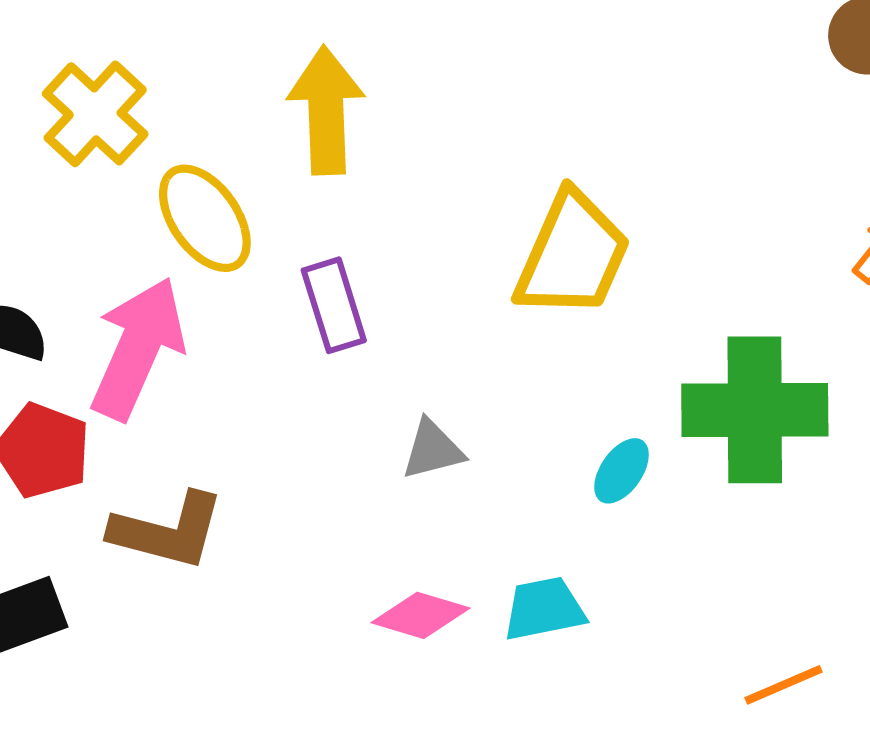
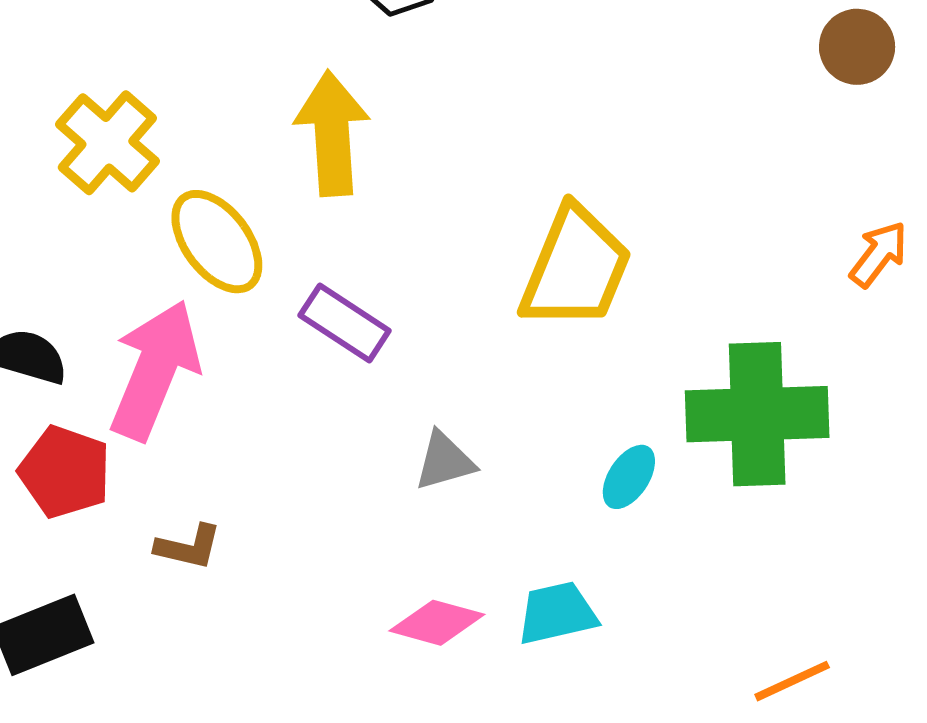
purple rectangle: (334, 305) -> (345, 323), turned -38
brown L-shape: (167, 531) -> (188, 547), size x0.6

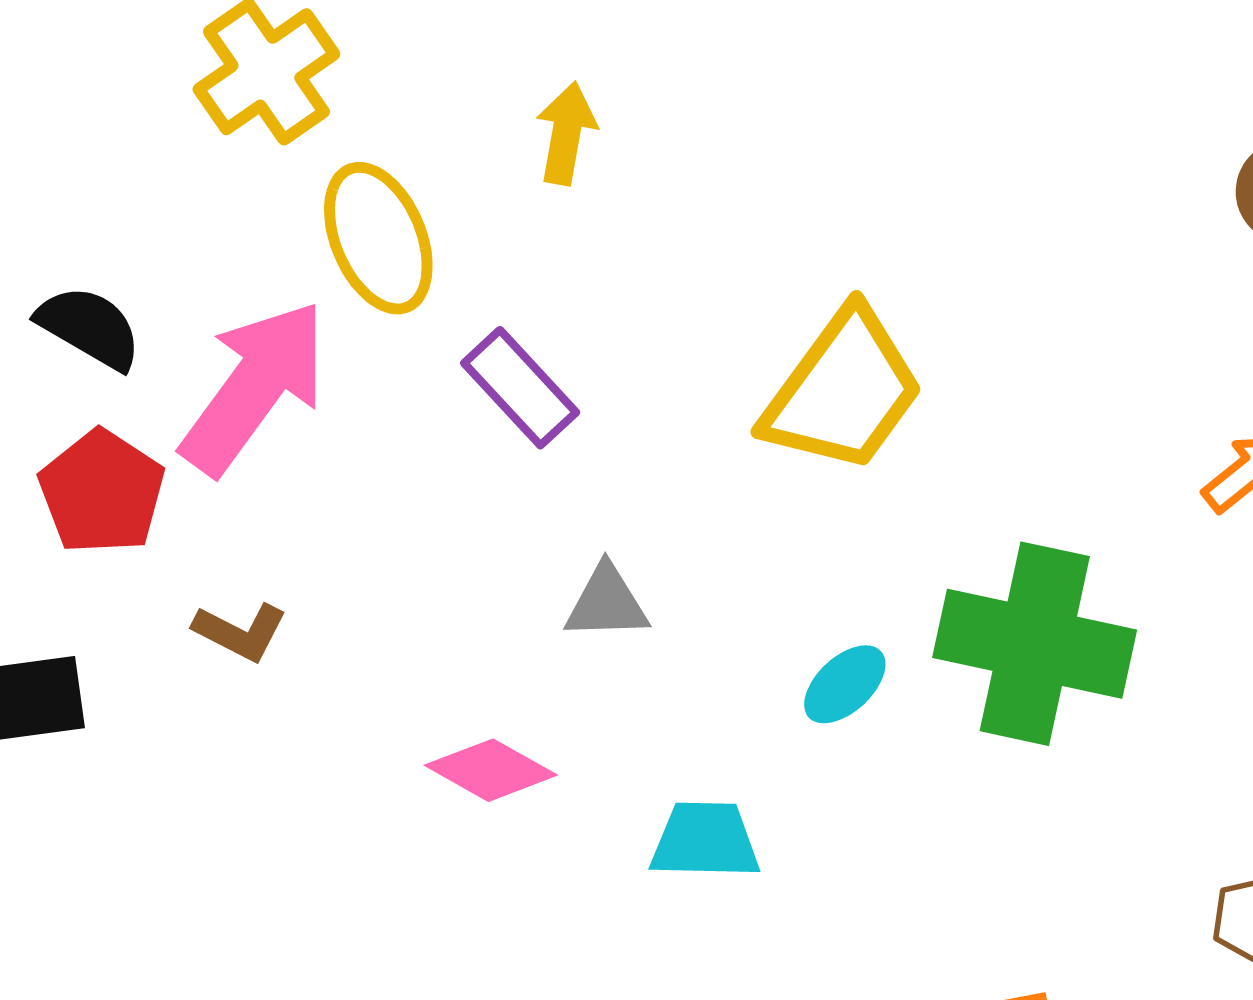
yellow arrow: (332, 133) -> (566, 133), size x0.6
pink diamond: (437, 623) -> (491, 770), moved

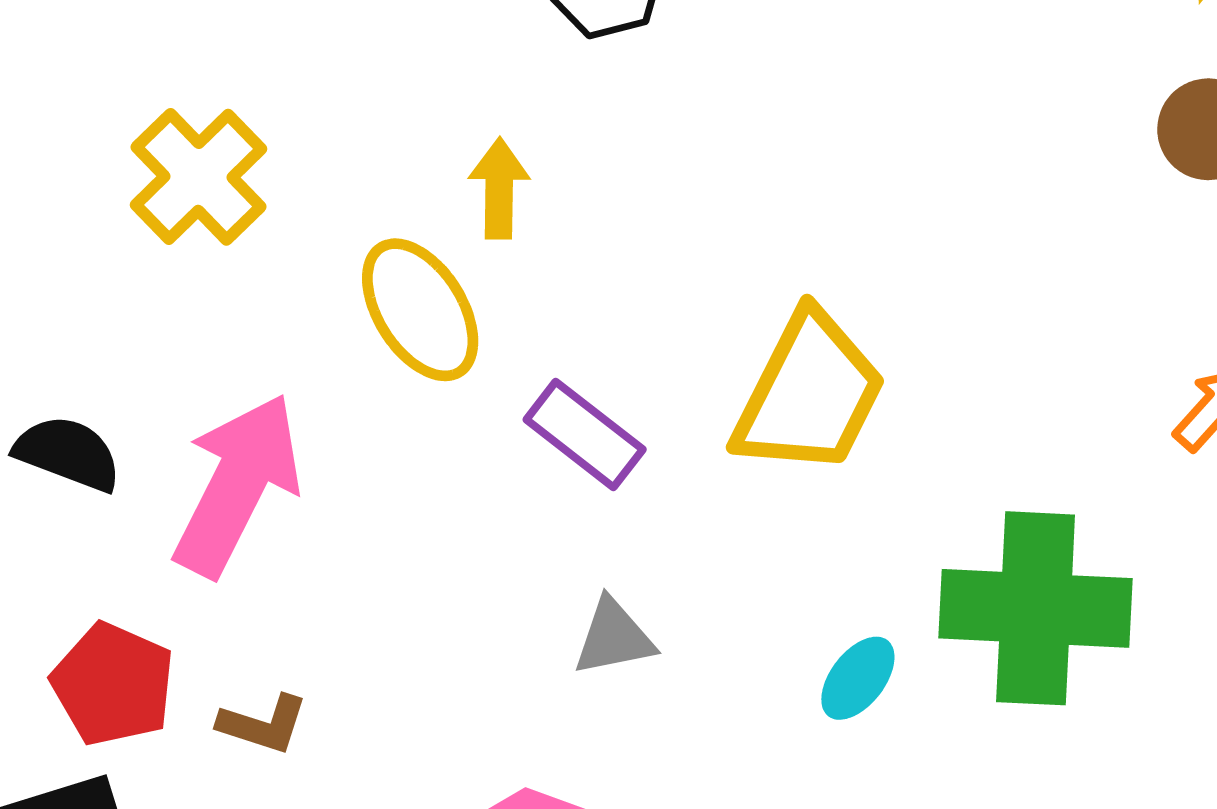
yellow ellipse: (378, 238) -> (420, 310), moved
purple rectangle: (520, 388) -> (585, 434), moved
red pentagon: (102, 492) -> (113, 684), moved

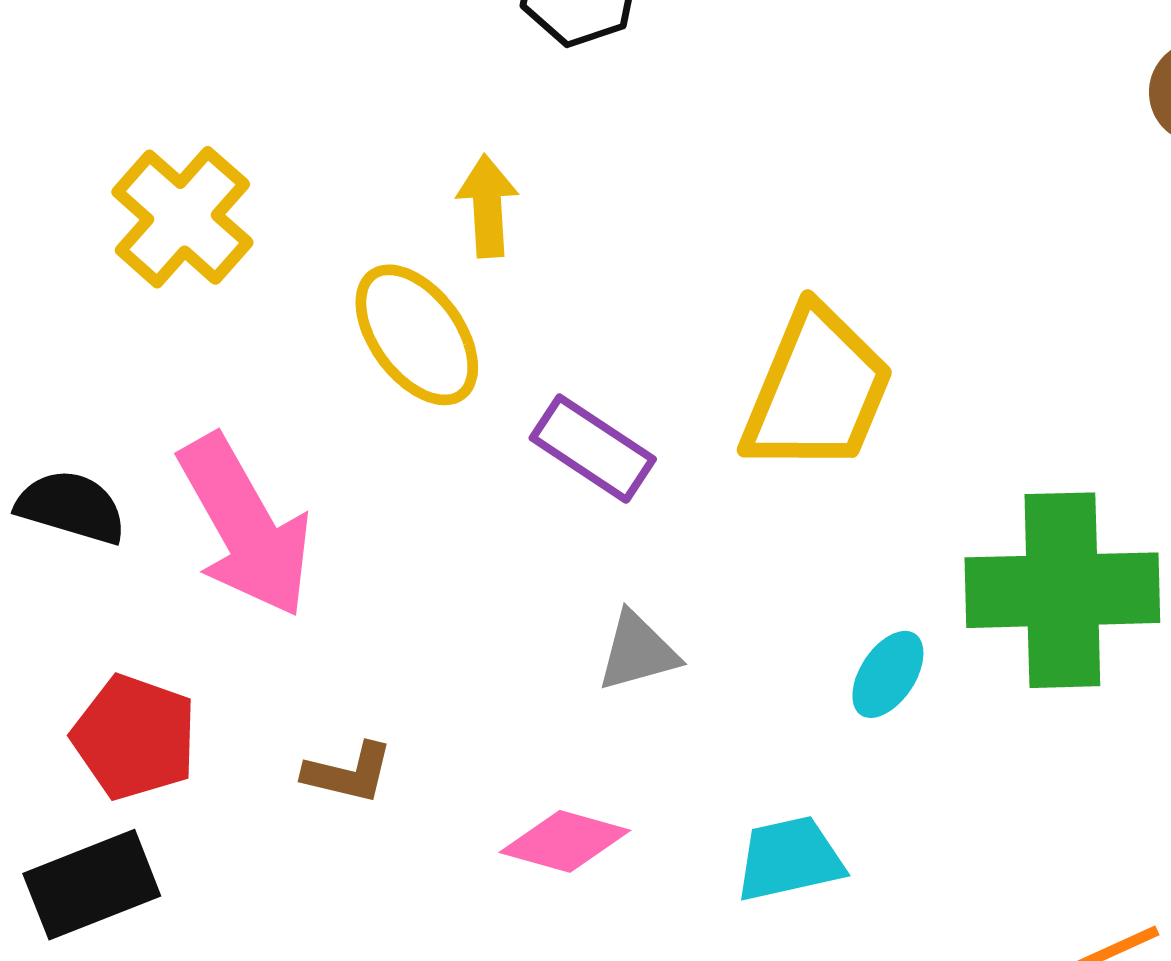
pink arrow: (237, 485) -> (245, 526), turned 128
brown L-shape: (263, 724) -> (348, 773), moved

